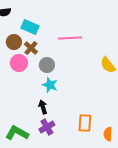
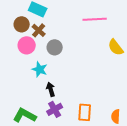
pink line: (70, 38) -> (95, 19), moved
cyan star: (50, 85) -> (40, 69), moved
orange rectangle: (85, 123) -> (85, 112), moved

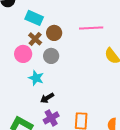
brown circle: (22, 24) -> (54, 33), moved
black arrow: (51, 89) -> (47, 98), turned -104

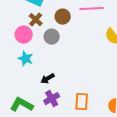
brown circle: (54, 33) -> (63, 17), moved
cyan star: (36, 78) -> (26, 59), moved

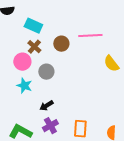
gray circle: (52, 37) -> (46, 72), moved

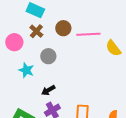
pink line: (90, 36) -> (88, 34), moved
pink circle: (22, 62) -> (14, 42), moved

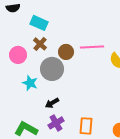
brown circle: (63, 28) -> (66, 52), moved
gray circle: (48, 56) -> (52, 69), size x1.5

